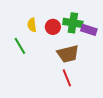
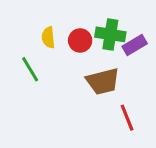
purple rectangle: (89, 30) -> (135, 45), turned -49
red line: (67, 78) -> (127, 118), moved

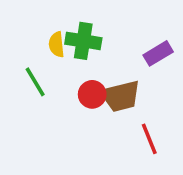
green cross: (110, 34) -> (83, 41), moved
red circle: (80, 40) -> (92, 94), moved

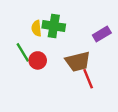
red circle: (92, 94) -> (38, 60), moved
red line: (149, 139) -> (88, 79), moved

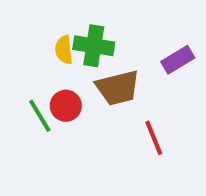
green line: (23, 52) -> (40, 116), moved
brown trapezoid: (78, 62) -> (118, 88), moved

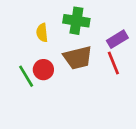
green cross: (94, 46) -> (76, 21), moved
red line: (154, 138) -> (113, 63), moved

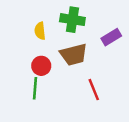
red line: (113, 63) -> (94, 90), moved
green line: (26, 76) -> (35, 88), moved, turned 35

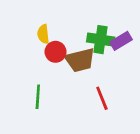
green cross: (72, 20) -> (101, 40), moved
red circle: (41, 66) -> (56, 52), moved

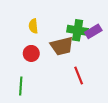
red circle: (56, 52) -> (31, 53), moved
green line: (38, 97) -> (21, 86), moved

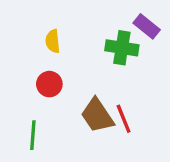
purple rectangle: (93, 31) -> (147, 26), moved, turned 70
brown trapezoid: (62, 46) -> (97, 115), moved, turned 70

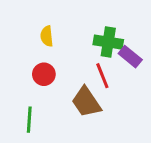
purple rectangle: (147, 26) -> (130, 57), moved
red line: (124, 119) -> (102, 76), moved

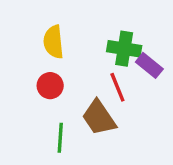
yellow semicircle: (47, 36) -> (54, 42), size x1.4
green line: (29, 120) -> (60, 138), moved

